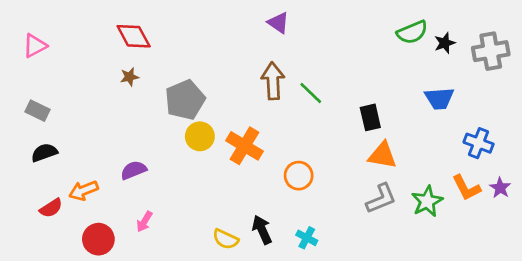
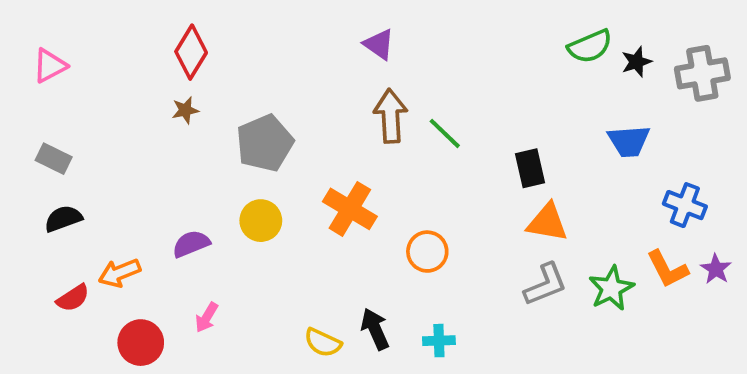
purple triangle: (278, 23) -> (379, 44), moved
red diamond: (134, 36) -> (191, 52), turned 60
yellow circle: (200, 136) -> (261, 221), moved
cyan cross: (307, 238) -> (439, 341), turned -30

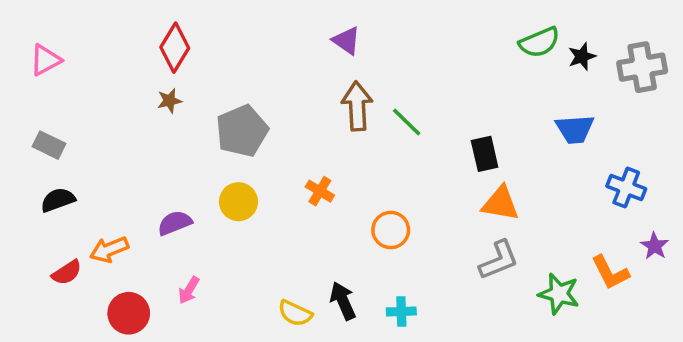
orange cross: (350, 209) -> (320, 191), size x0.6
orange L-shape: (667, 269) -> (610, 273), moved
green star: (611, 288) -> (559, 294), moved, turned -30

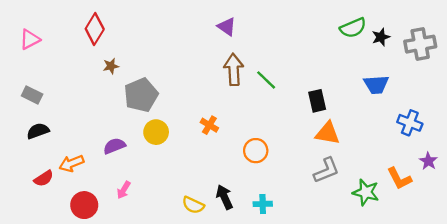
red diamond: (175, 48) -> (95, 29), moved
gray pentagon: (242, 131) -> (141, 95), moved

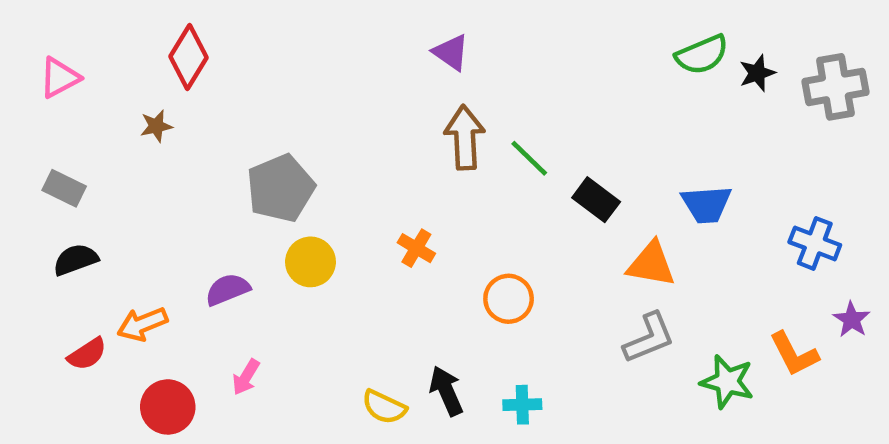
brown star: (111, 66) -> (156, 126), moved
blue trapezoid: (376, 85) -> (707, 204), moved
black rectangle: (317, 101) -> (596, 200), moved, turned -40

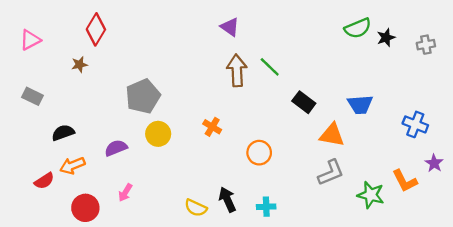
gray cross: (835, 87) -> (426, 45), size x0.6
green line: (529, 158) -> (270, 67), moved
black semicircle: (76, 260) -> (63, 133), moved

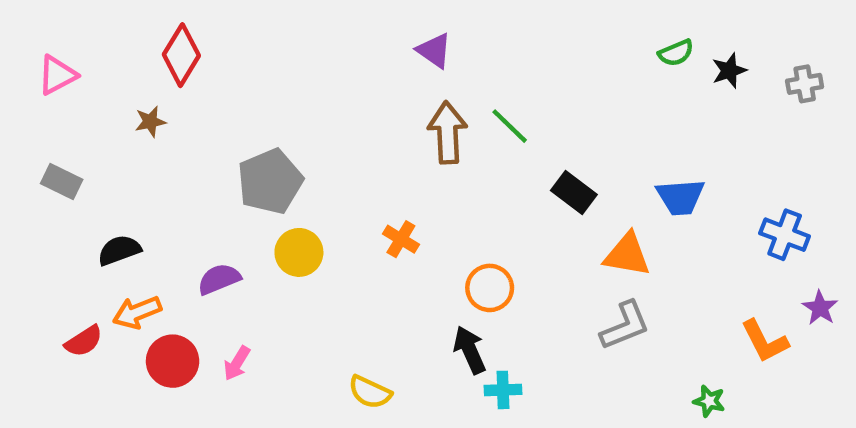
green semicircle: (358, 28) -> (676, 53), size x0.7
green star: (371, 195) -> (709, 401), moved, size x0.6
black arrow: (227, 200) -> (470, 350), moved
red circle: (85, 208) -> (173, 361), moved

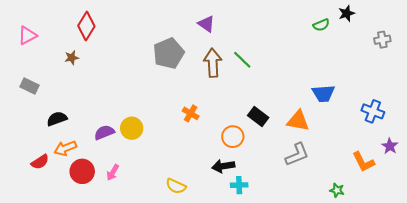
black star: (729, 71) -> (347, 13), moved
gray pentagon: (270, 181) -> (169, 53), moved
black rectangle: (574, 193) -> (258, 117), moved
yellow circle: (299, 252) -> (132, 128), moved
black arrow: (470, 350) -> (223, 166), turned -75

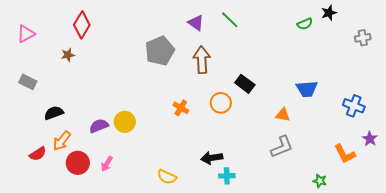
green line: (242, 60) -> (230, 20), moved
black rectangle: (258, 117) -> (245, 84), moved
orange triangle: (298, 121) -> (283, 115), size x0.7
orange circle: (233, 137) -> (221, 103), moved
orange arrow: (65, 148) -> (62, 141), turned -30

